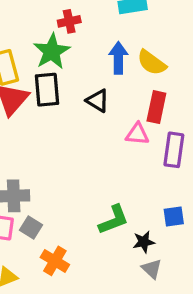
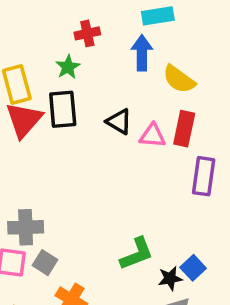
green star: (52, 52) -> (68, 67), size x0.6
blue arrow: (118, 58) -> (142, 53), moved
pink triangle: (137, 134) -> (152, 136), moved
blue square: (174, 216) -> (193, 268), moved, turned -35

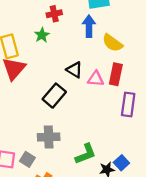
black rectangle: (63, 109) -> (54, 96), moved, turned 45
gray cross: (26, 227) -> (49, 137), moved

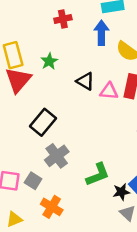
green star: (42, 35) -> (49, 61), moved
black rectangle: (54, 96) -> (43, 122), moved
gray cross: (49, 137) -> (57, 156), turned -35

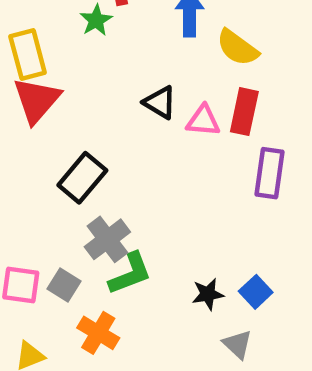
green star: (49, 61) -> (96, 20), moved
green L-shape: (98, 175) -> (130, 274), moved
black star: (121, 192) -> (208, 294), moved

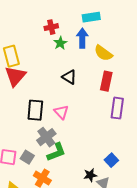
green star: (96, 20) -> (60, 43), moved
pink triangle: (203, 121) -> (61, 112), moved, turned 42
black rectangle: (82, 178) -> (35, 110), turned -35
black star: (208, 294) -> (90, 175), moved

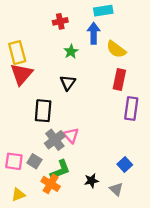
green star: (60, 43) -> (71, 52), moved
black triangle: (69, 77) -> (68, 83), moved, turned 35
pink triangle: (61, 112) -> (71, 135), moved
green L-shape: (56, 152) -> (60, 170), moved
black star: (90, 175) -> (91, 181), moved

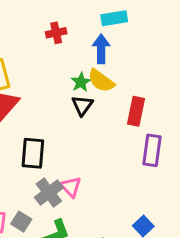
yellow semicircle: (116, 49) -> (101, 81), moved
green star: (71, 52) -> (81, 82), moved
black triangle: (68, 83) -> (82, 105), moved

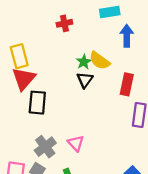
blue arrow: (101, 49) -> (127, 36), moved
black rectangle: (33, 153) -> (37, 103), moved
gray cross: (49, 193) -> (45, 147), moved

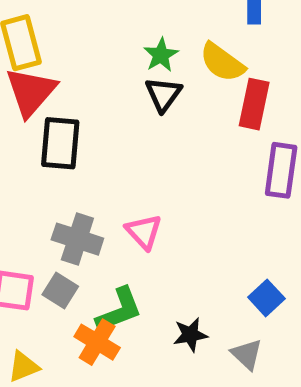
yellow semicircle: (100, 61) -> (222, 62), moved
gray cross: (45, 147) -> (77, 239), turned -35

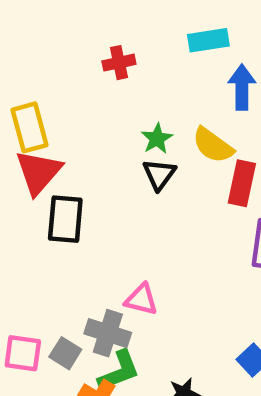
pink triangle: (144, 232) -> (141, 300), turned -33
gray cross: (77, 239) -> (108, 333), moved

